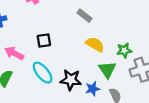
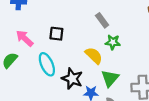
yellow semicircle: (95, 44) -> (94, 56), moved
green star: (124, 50) -> (113, 42), moved

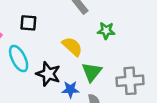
green star: (113, 42) -> (106, 31), moved

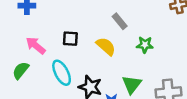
yellow semicircle: (72, 47) -> (106, 46), moved

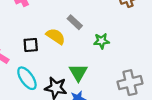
yellow semicircle: (106, 46) -> (56, 36), moved
green triangle: (132, 84) -> (78, 72), moved

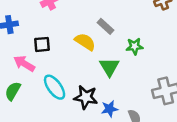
black square: (31, 45) -> (42, 44), moved
green triangle: (78, 72) -> (109, 67), moved

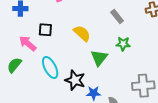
gray rectangle: (106, 26) -> (117, 17), moved

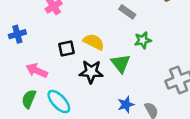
black square: (45, 30) -> (66, 49), moved
cyan ellipse: (50, 67) -> (59, 102), moved
black star: (75, 80) -> (91, 72), moved

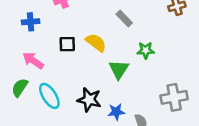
gray rectangle: (127, 12) -> (124, 18), moved
blue cross: (17, 34) -> (31, 22), moved
black star: (91, 72) -> (89, 100), moved

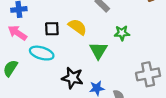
pink arrow: (33, 60) -> (17, 33), moved
cyan ellipse: (49, 96) -> (42, 53), moved, turned -40

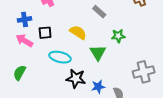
black square: (52, 29) -> (45, 33), moved
cyan ellipse: (42, 53) -> (60, 57), moved

